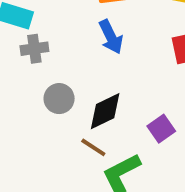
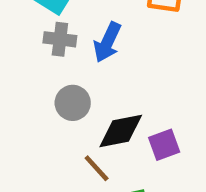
blue arrow: (111, 37) -> (107, 42), moved, turned 36
purple square: (161, 129) -> (164, 145), moved

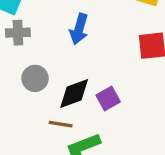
blue arrow: (107, 42) -> (79, 29), moved
brown line: (97, 168) -> (61, 124), turned -30

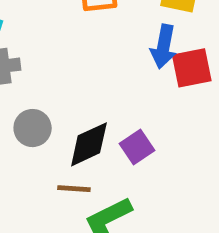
blue arrow: (79, 29) -> (163, 47), moved

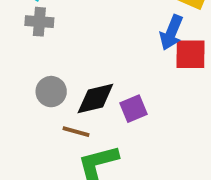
gray circle: (33, 128) -> (51, 92), moved

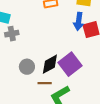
purple square: (133, 109) -> (70, 64), size x1.6

